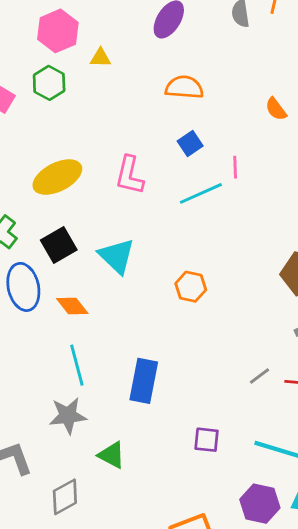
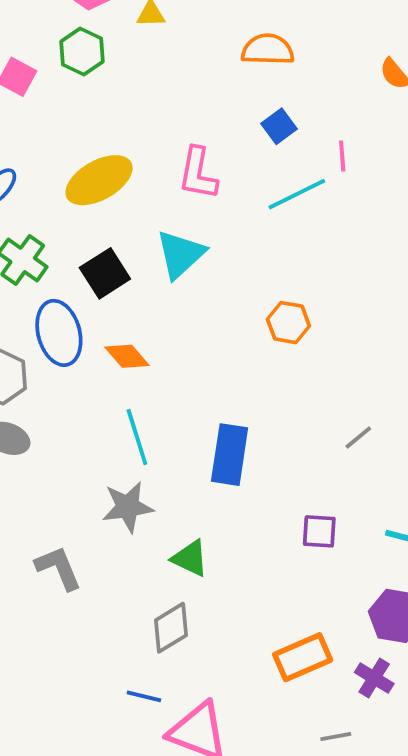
cyan triangle: (117, 256) -> (180, 254), moved, turned 36
gray line: (260, 376) -> (358, 438), moved
gray diamond: (65, 497) -> (171, 628), moved

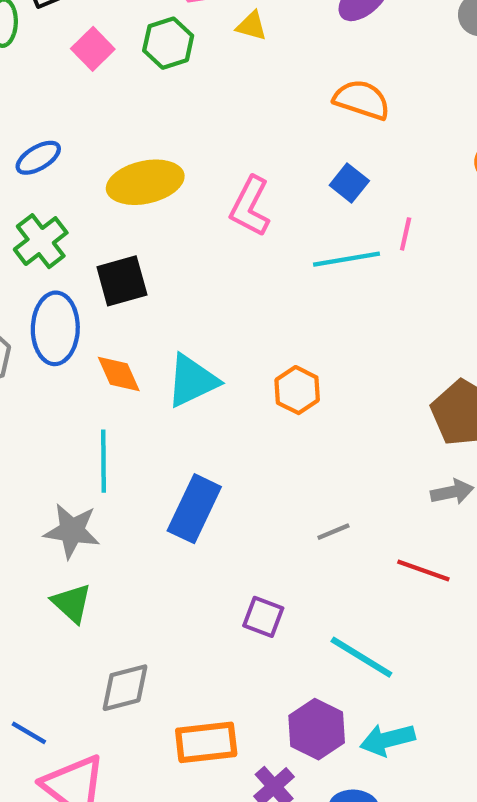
blue square: (279, 126) -> (349, 183), turned -32
cyan triangle: (180, 254) -> (192, 381), moved
green triangle: (190, 558) -> (72, 603), moved
gray diamond: (171, 628) -> (125, 688), moved

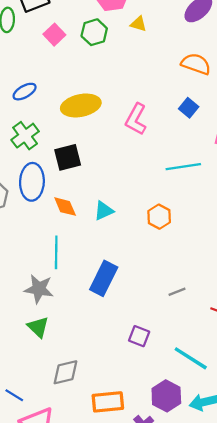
cyan line: (346, 259) -> (183, 167), moved
cyan triangle: (192, 381) -> (104, 211), size x0.7

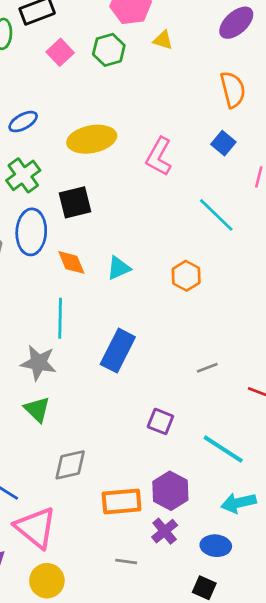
orange semicircle: (196, 64) -> (233, 90), turned 56
cyan line: (183, 167) -> (216, 215), turned 52
purple hexagon: (166, 396) -> (170, 491), moved

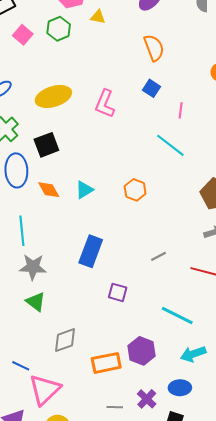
cyan line: (216, 215) -> (170, 145), moved
cyan line: (60, 318) -> (22, 231), moved
purple square: (160, 421) -> (118, 292), moved
pink triangle: (36, 528) -> (45, 390), turned 44
purple cross: (165, 531) -> (147, 399), moved

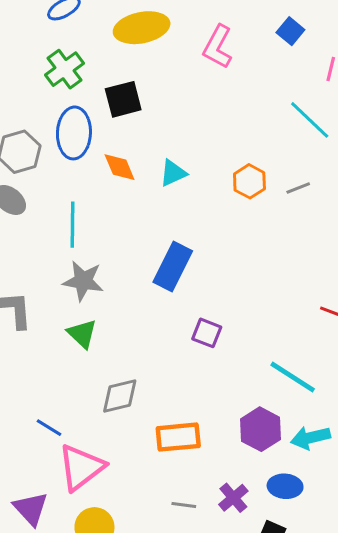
gray line: (158, 256) -> (298, 188), moved
purple hexagon: (142, 351) -> (260, 429), moved

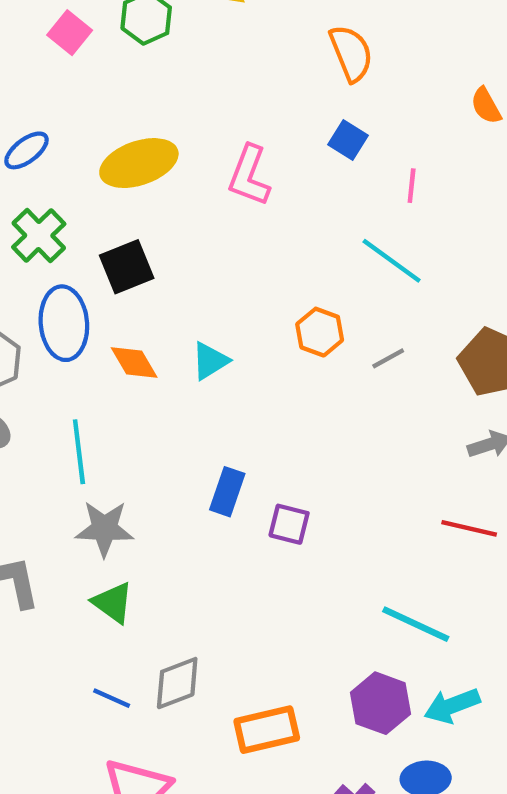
orange hexagon: (249, 181) -> (320, 332), moved
blue rectangle: (173, 266) -> (227, 492), size x0.7
purple square: (207, 333) -> (289, 524), moved
blue line: (49, 428) -> (112, 698), moved

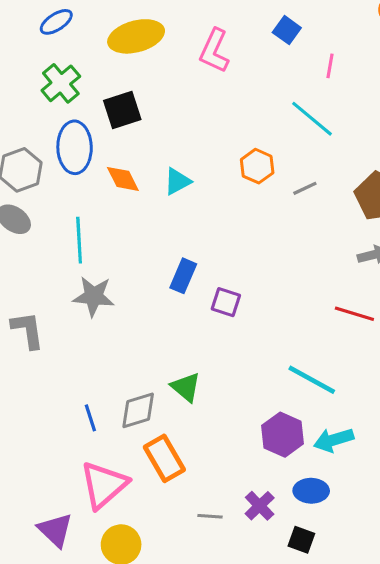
green triangle: (113, 603) -> (186, 387), moved
blue line: (112, 698) -> (90, 418), turned 44
orange rectangle: (267, 730) -> (164, 458), moved, turned 69

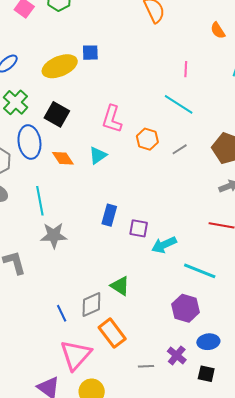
blue square: (287, 30) -> (90, 53), moved, turned -30
pink L-shape: (214, 51) -> (112, 119), moved
black square: (122, 110) -> (57, 114), turned -35
cyan arrow: (334, 440) -> (164, 245), moved

